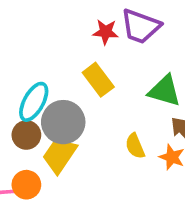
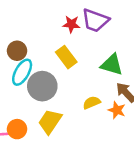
brown circle: (26, 135) -> (17, 51), moved
yellow semicircle: (135, 146) -> (92, 103), turned 90
yellow trapezoid: (60, 155) -> (50, 122), moved

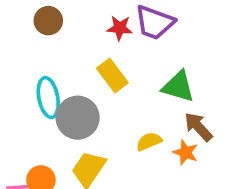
brown circle: (17, 51) -> (48, 21), moved
cyan ellipse: (22, 72) -> (48, 98), turned -40

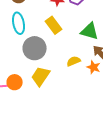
cyan ellipse: (48, 98) -> (19, 23), moved

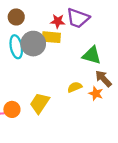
yellow rectangle: (54, 25) -> (51, 37), moved, turned -48
gray circle: (35, 48) -> (33, 44), moved

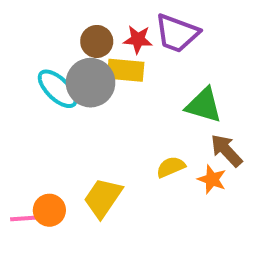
brown circle: (16, 17) -> (97, 41), moved
cyan ellipse: (16, 47) -> (58, 89), turned -35

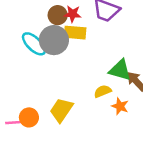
red star: (138, 39) -> (73, 14), moved
green triangle: (204, 105) -> (120, 70), moved
orange star: (212, 179) -> (120, 106), moved

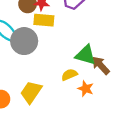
gray circle: (54, 40) -> (24, 41), moved

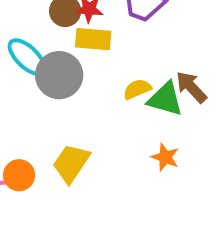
brown arrow: (101, 65) -> (191, 87), moved
yellow semicircle: (69, 75) -> (137, 89), moved

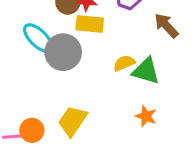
brown arrow: (191, 87) -> (166, 26), moved

